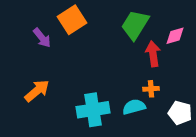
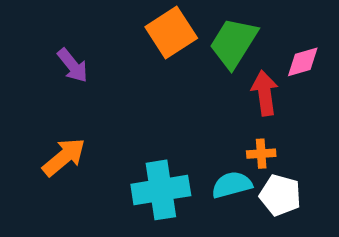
orange square: (72, 20) -> (171, 32), moved
white pentagon: (180, 113) -> (280, 195), moved

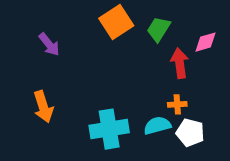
green trapezoid: (234, 43) -> (158, 29), size x0.7
orange arrow: (64, 157) -> (43, 107), turned 112

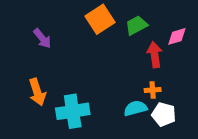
green trapezoid: (158, 29) -> (136, 25), turned 30
cyan cross: (109, 129) -> (73, 111), moved

